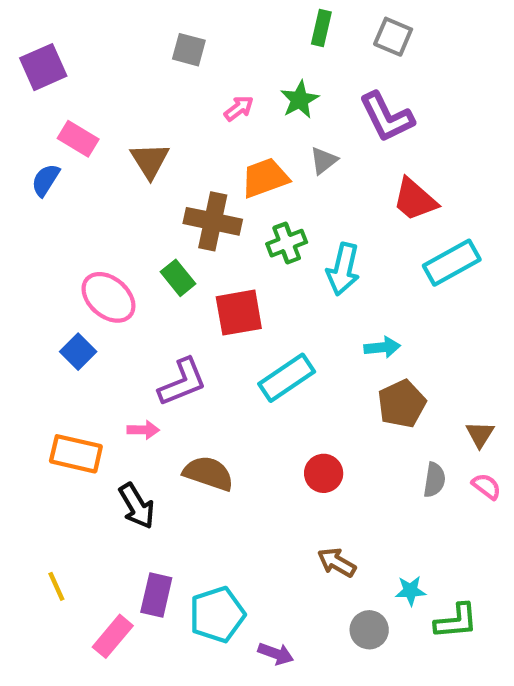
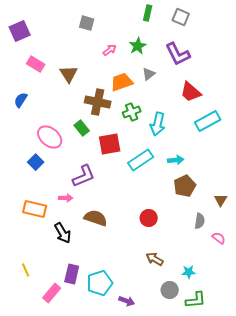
blue semicircle: (45, 180) -> (21, 100), moved
cyan rectangle: (287, 378) -> (141, 160), moved
pink semicircle: (487, 486) -> (219, 238), moved
green L-shape: (456, 621) -> (196, 300), moved

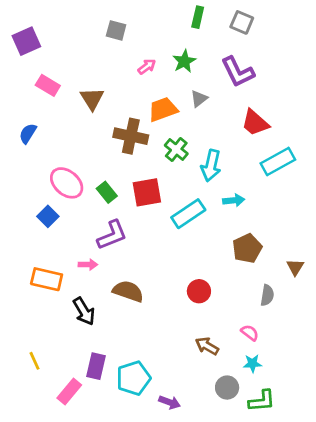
green cross: (132, 112) -> (176, 149), turned -30
green rectangle: (82, 128) -> (107, 192), moved
cyan arrow: (176, 160) -> (234, 200), moved
pink semicircle: (219, 238) -> (250, 333), moved

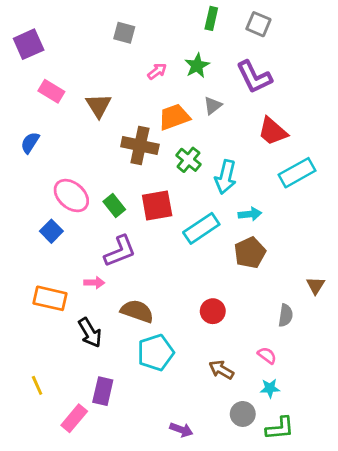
brown pentagon: (247, 248) -> (250, 253), moved
cyan pentagon: (133, 378) -> (156, 353), moved

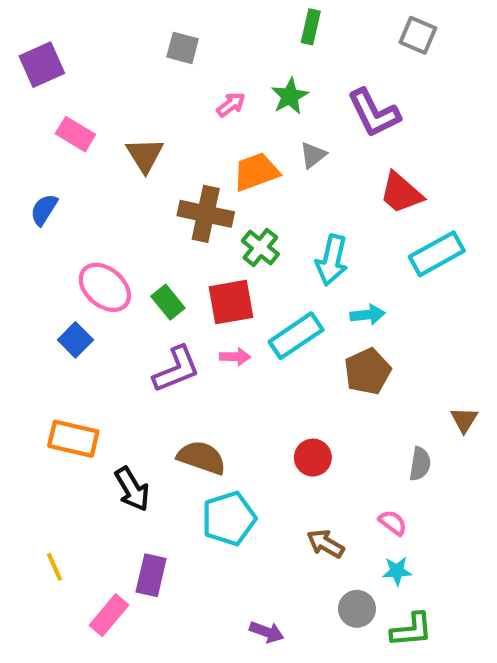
gray square: (258, 24) -> (418, 35), moved
green cross: (188, 160) -> (260, 247), moved
pink arrow: (94, 283) -> (235, 357), moved

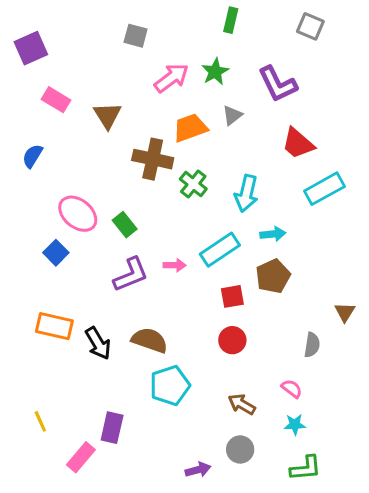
pink arrow: (231, 105) -> (171, 78), size x1.6
red square: (231, 302) -> (232, 296), moved, size x0.7
black arrow: (132, 489) -> (98, 343), moved
gray circle: (357, 609) -> (240, 449), moved
purple arrow: (267, 632) -> (198, 470), turned -35

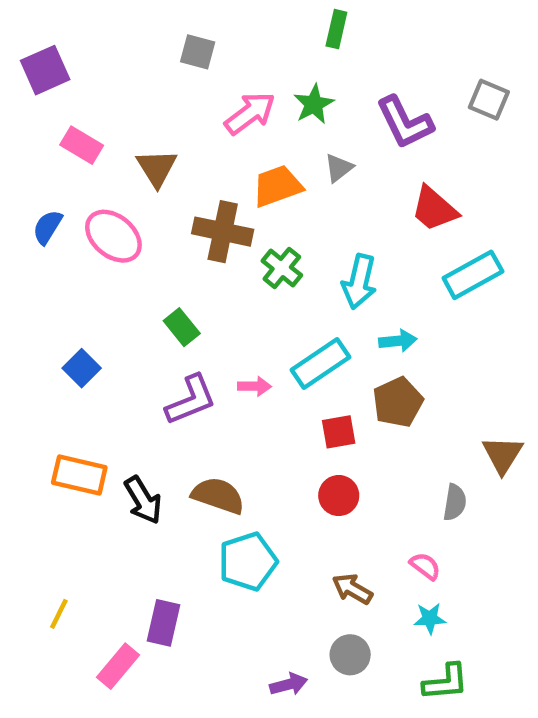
gray square: (310, 26) -> (489, 100), moved
pink ellipse: (78, 214) -> (113, 236), moved
brown triangle: (345, 312) -> (503, 455), size x1.4
yellow line: (40, 421) -> (59, 614), turned 50

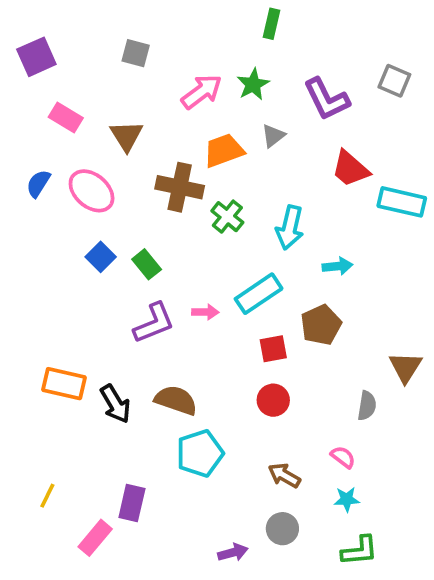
gray square: (198, 52) -> (136, 53), moved
cyan rectangle: (473, 275) -> (402, 202), moved, turned 42
cyan arrow: (398, 341) -> (338, 266), moved
blue square: (82, 368) -> (101, 257), moved

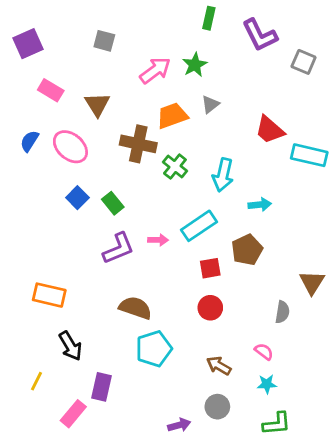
purple L-shape: (326, 99) -> (260, 35), moved
black arrow: (115, 404) -> (70, 346), moved

